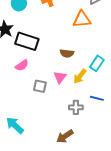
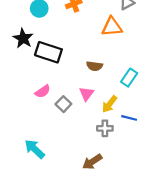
pink semicircle: (22, 65) -> (43, 91), moved
yellow arrow: (80, 76) -> (110, 104), moved
gray square: (40, 86) -> (63, 104), turned 32

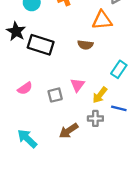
brown semicircle: (95, 66) -> (85, 45), moved
pink semicircle: (43, 91) -> (25, 88), moved
gray square: (63, 104) -> (55, 95), turned 32
brown arrow: (92, 162) -> (69, 131), moved

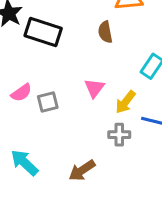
brown semicircle: (85, 45) -> (105, 32), turned 72
gray square: (55, 95) -> (48, 102), moved
brown arrow: (69, 131) -> (82, 170), moved

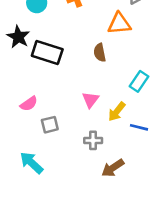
gray square: (48, 102) -> (50, 125), moved
gray cross: (119, 135) -> (93, 140), moved
brown arrow: (82, 170) -> (113, 168), moved

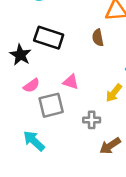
black star: (18, 37) -> (20, 55), moved
pink triangle: (90, 100) -> (71, 82), moved, turned -49
gray square: (50, 125) -> (51, 105), size x1.5

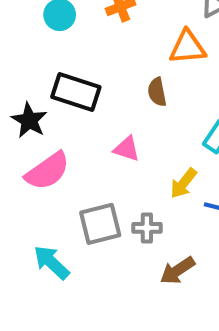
pink triangle: (71, 82) -> (127, 149), moved
pink semicircle: (31, 86) -> (47, 171), size x1.6
gray square: (51, 105) -> (100, 224), moved

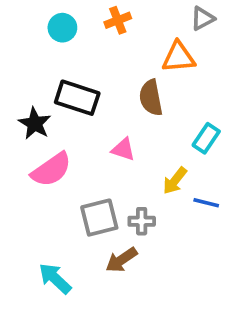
brown semicircle: (157, 92) -> (151, 98), size x1.4
cyan arrow: (52, 262) -> (55, 278), moved
brown arrow: (177, 271) -> (121, 260), moved

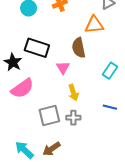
pink triangle: (123, 149) -> (63, 68), moved, turned 40
yellow arrow: (175, 181) -> (73, 93), moved, turned -56
brown arrow: (121, 260) -> (51, 149), moved

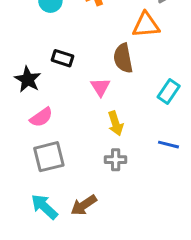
black rectangle: (37, 48) -> (63, 58), size x0.6
pink semicircle: (22, 88) -> (41, 117), size x0.7
gray square: (49, 115) -> (49, 157), moved

